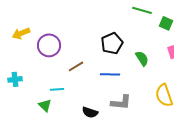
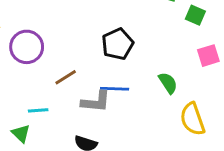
green semicircle: (142, 58) -> (168, 83), moved
gray L-shape: (121, 102) -> (96, 102), moved

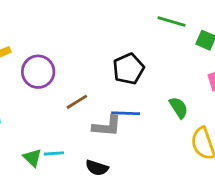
cyan line: (38, 110) -> (54, 153), moved

